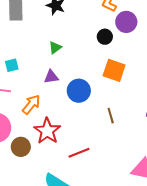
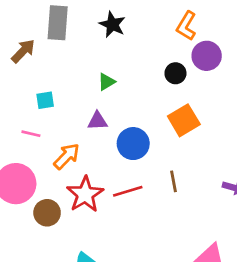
orange square: (114, 70) -> (184, 120), turned 35
red line: (79, 153) -> (128, 191), moved

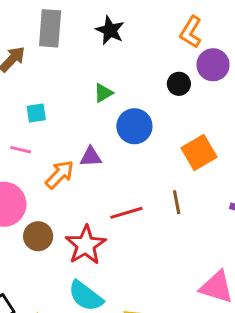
orange square: (184, 120) -> (199, 152), moved
purple triangle: (97, 121) -> (91, 157), moved
blue circle: (133, 144) -> (134, 126), moved
red star: (85, 194) -> (86, 245), moved

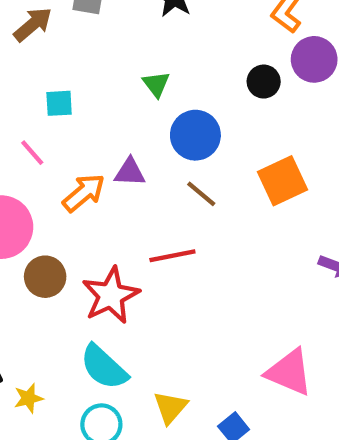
green triangle: (103, 93) -> (156, 84), turned -42
pink line: (21, 150) -> (32, 153), turned 30
brown line: (177, 202) -> (201, 194), moved, turned -45

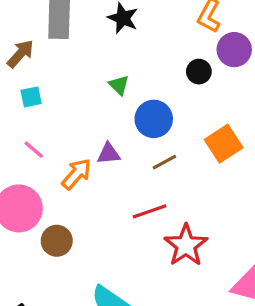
cyan square: (59, 103) -> (31, 97), moved
brown line: (201, 194) -> (164, 162), turned -60
red star: (111, 295) -> (186, 245), moved

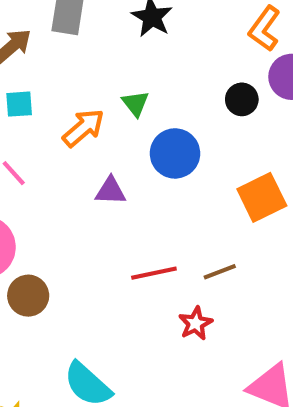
brown line: (164, 162) -> (220, 272), moved
orange arrow: (77, 174) -> (83, 128), moved
red star: (186, 245) -> (196, 323), size x0.6

